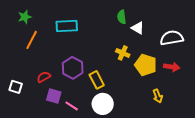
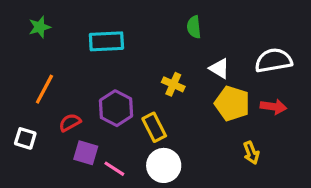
white triangle: (138, 28) -> (219, 68), moved
orange line: (32, 40) -> (44, 89), moved
yellow cross: (123, 53) -> (173, 84), moved

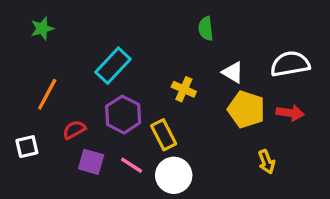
cyan rectangle: (106, 41) -> (113, 66), moved, turned -44
white square: (25, 138) -> (27, 147), turned -30
pink line: (114, 169) -> (132, 165), moved

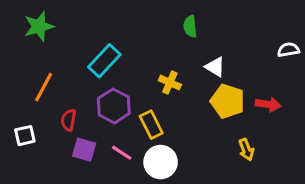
green star: (42, 29) -> (39, 26), size x1.4
white semicircle: (290, 64) -> (288, 50), moved, size x0.6
red semicircle: (74, 130) -> (69, 120), turned -50

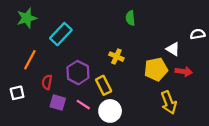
cyan rectangle: (104, 61) -> (61, 34), moved
white triangle: (215, 67) -> (173, 49), moved
yellow pentagon: (228, 101) -> (156, 69), turned -30
yellow arrow: (246, 150) -> (169, 102), size x1.5

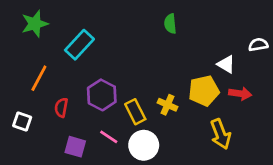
yellow cross: (116, 57) -> (167, 105), moved
white square: (17, 93) -> (22, 122), turned 32
purple square: (58, 102) -> (75, 147), moved

